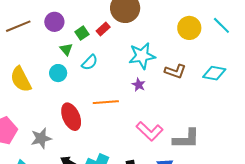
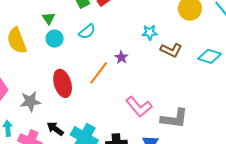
green triangle: (66, 49) -> (49, 18), moved
cyan star: (142, 56) -> (150, 33), moved, size x0.6
purple star: (139, 85) -> (121, 57), moved
orange line: (106, 102) -> (99, 73), turned -55

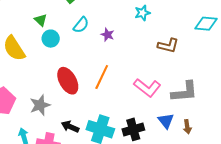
brown L-shape: (171, 50) -> (168, 46), moved
purple star: (121, 57) -> (108, 35), moved
orange line: (99, 73) -> (102, 77), moved

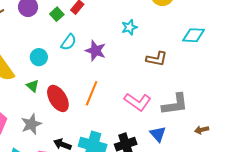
green triangle: (41, 20) -> (33, 86), moved
purple star: (108, 35) -> (96, 51), size x1.5
brown arrow: (187, 127) -> (202, 130), moved, turned 88

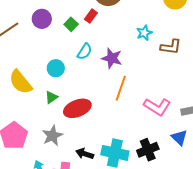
brown L-shape: (157, 59) -> (171, 47), moved
green triangle: (33, 86) -> (51, 97), turned 48
orange line: (92, 93) -> (121, 88), moved
red ellipse: (58, 98) -> (77, 108), turned -76

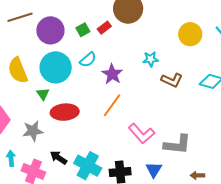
purple circle: (42, 19) -> (50, 30), moved, size x1.4
cyan circle: (56, 68) -> (56, 67), size x1.8
green triangle: (51, 97) -> (43, 94), turned -48

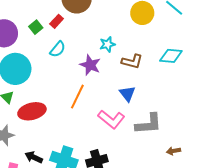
cyan semicircle: (88, 60) -> (58, 49), moved
purple star: (112, 74) -> (90, 65), moved
blue triangle: (154, 170) -> (127, 94), moved

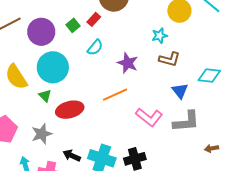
cyan star: (107, 44) -> (160, 36), moved
cyan diamond: (171, 56) -> (209, 75), moved
blue triangle: (127, 94) -> (180, 91), moved
orange line: (77, 97) -> (115, 95), turned 40

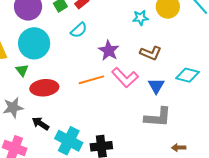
cyan star: (160, 36) -> (140, 18), moved
pink L-shape: (149, 117) -> (125, 77), moved
black arrow: (72, 156) -> (40, 124), moved

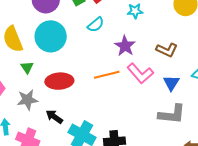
cyan star: (140, 18) -> (135, 11), moved
green triangle: (22, 70) -> (27, 67), moved

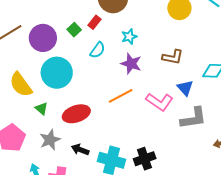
cyan star: (135, 11) -> (129, 37), moved
pink L-shape: (140, 73) -> (159, 102), moved

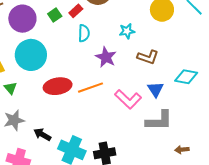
cyan star: (129, 37) -> (127, 31), moved
cyan semicircle: (98, 50) -> (84, 33), moved, turned -42
red ellipse: (76, 114) -> (58, 86), moved

